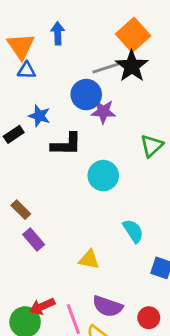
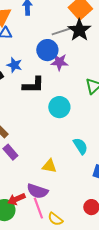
purple semicircle: (108, 306) -> (37, 191), moved

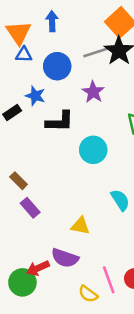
blue circle: (47, 50) -> (57, 66), moved
purple star: (59, 62) -> (93, 92), turned 30
pink line: (38, 208) -> (109, 280), moved

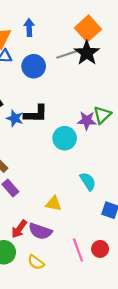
purple star: (93, 92) -> (87, 120), moved, turned -30
blue star: (35, 96) -> (15, 118), moved
red arrow: (38, 268) -> (19, 229), moved, turned -30
yellow semicircle: (88, 294) -> (36, 262), moved

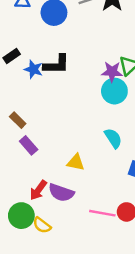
cyan circle: (65, 138) -> (114, 91), moved
pink line: (78, 250) -> (102, 213), turned -60
yellow semicircle: (36, 262) -> (42, 225), moved

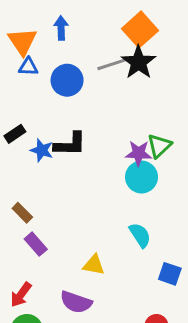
red arrow: (38, 190) -> (21, 295), moved

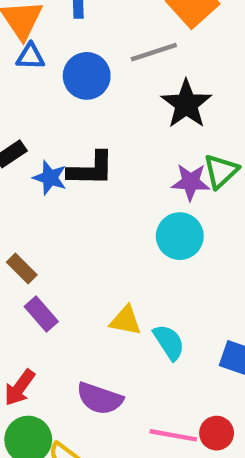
black star: (139, 62) -> (186, 104), moved
cyan circle: (142, 177) -> (180, 236), moved
cyan semicircle: (140, 235) -> (169, 342), moved
yellow triangle: (94, 265) -> (126, 321), moved

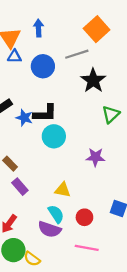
purple star: (191, 182) -> (95, 157), moved
cyan circle: (180, 236) -> (54, 136), moved
cyan semicircle: (169, 342) -> (56, 214), moved
red circle: (217, 433) -> (84, 217), moved

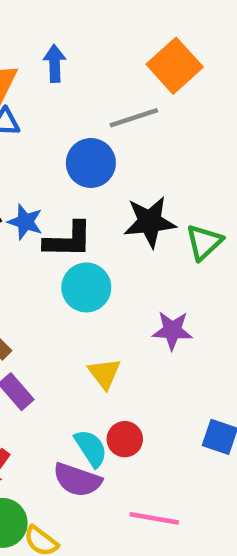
blue circle: (43, 66) -> (91, 163), moved
black star: (93, 80) -> (150, 222), moved, turned 30
blue star: (24, 118) -> (25, 222), moved
yellow triangle: (63, 190) -> (104, 374), moved, turned 42
red circle: (84, 217) -> (125, 439), moved

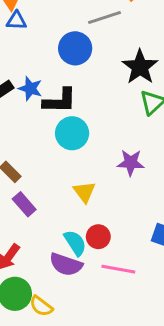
black star: (150, 222) -> (140, 67), moved, turned -30
pink line: (154, 518) -> (118, 269), moved

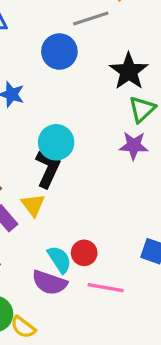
black L-shape: (60, 101) -> (48, 169), moved, turned -66
purple star: (131, 163) -> (134, 146), moved
yellow triangle: (84, 192) -> (33, 205), moved

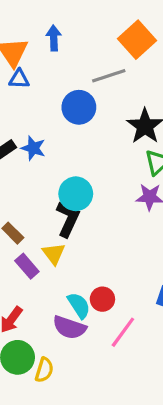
pink line: (106, 288) -> (123, 332), turned -64
yellow semicircle: (23, 327) -> (44, 370), turned -110

